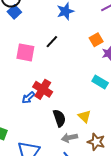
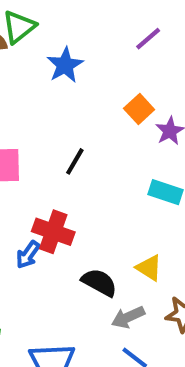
black line: (52, 42) -> (75, 161), moved
black semicircle: (59, 118) -> (99, 282), turned -30

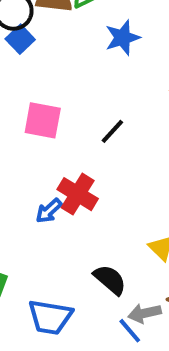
black semicircle: (99, 282) -> (110, 280), moved
gray arrow: (128, 317) -> (145, 313), moved

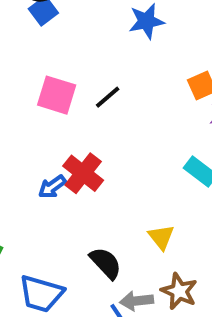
black line: (112, 131) -> (108, 97), moved

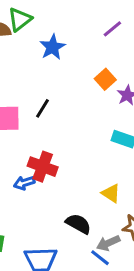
blue arrow: (52, 187) -> (24, 183), turned 36

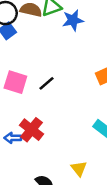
blue star: (52, 47) -> (73, 20), moved

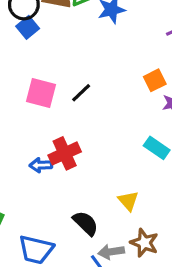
red cross: (31, 130) -> (65, 153), turned 30

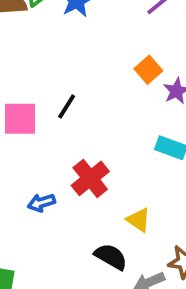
red cross: (65, 153) -> (90, 178), moved
yellow triangle: (128, 201) -> (139, 220), moved

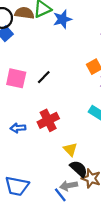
black semicircle: (111, 257) -> (79, 169), moved

